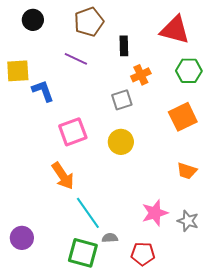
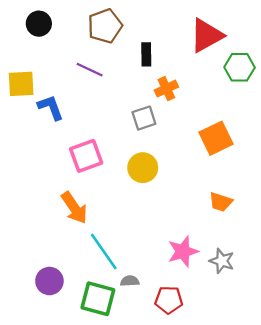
red triangle: (175, 30) -> (206, 35), turned -44
green hexagon: (189, 71) -> (240, 67), moved
purple circle: (22, 238) -> (49, 281), moved

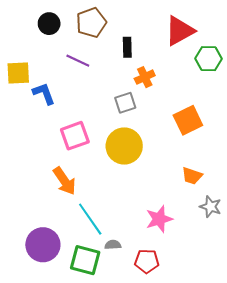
black circle: (39, 24) -> (49, 24), moved
yellow circle: (143, 168) -> (124, 146), size x1.4
gray star: (222, 261) -> (211, 207), moved
purple circle: (49, 281) -> (43, 245), size x1.4

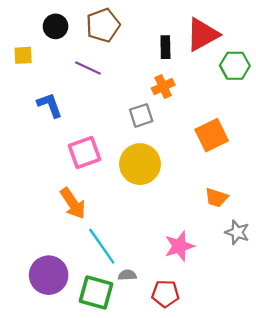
black rectangle: (127, 47) -> (165, 47), moved
yellow square: (18, 73) -> (23, 55), moved, size x0.7

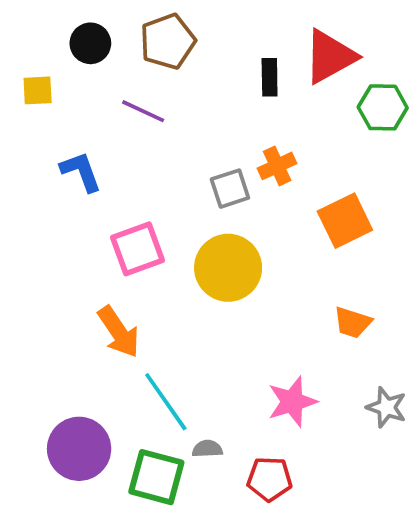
orange cross: (163, 87) -> (277, 166), moved
gray star: (237, 232) -> (386, 407), moved

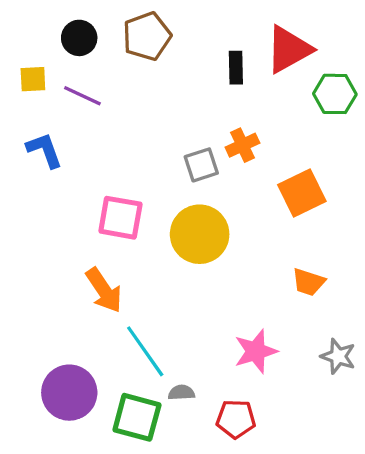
purple line: (143, 111) -> (82, 96), moved
blue L-shape: (81, 172) -> (45, 150), moved
pink square: (138, 249) -> (120, 218), turned 30

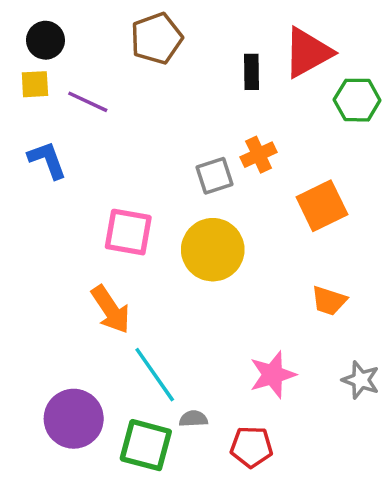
black circle: (79, 38) -> (45, 40), moved

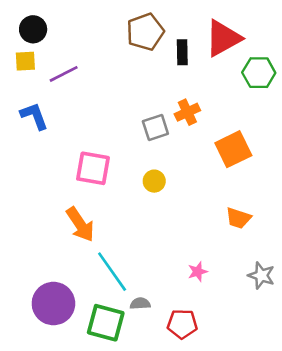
brown pentagon: (156, 38) -> (145, 32), moved
purple line: (88, 102) -> (64, 74), turned -52
yellow circle: (213, 250) -> (154, 181), size x0.5
pink star: (273, 375) -> (198, 272), size x0.6

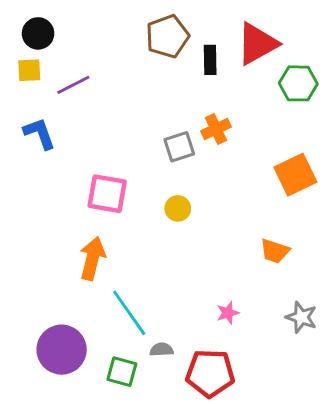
orange square: (233, 149) -> (295, 175), moved
orange arrow: (80, 224) -> (92, 258), turned -132
green square: (106, 323) -> (122, 372), size x0.7
red pentagon: (182, 324) -> (210, 373), size x1.4

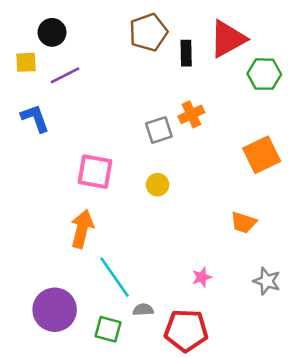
black circle: (38, 33) -> (52, 32), moved

